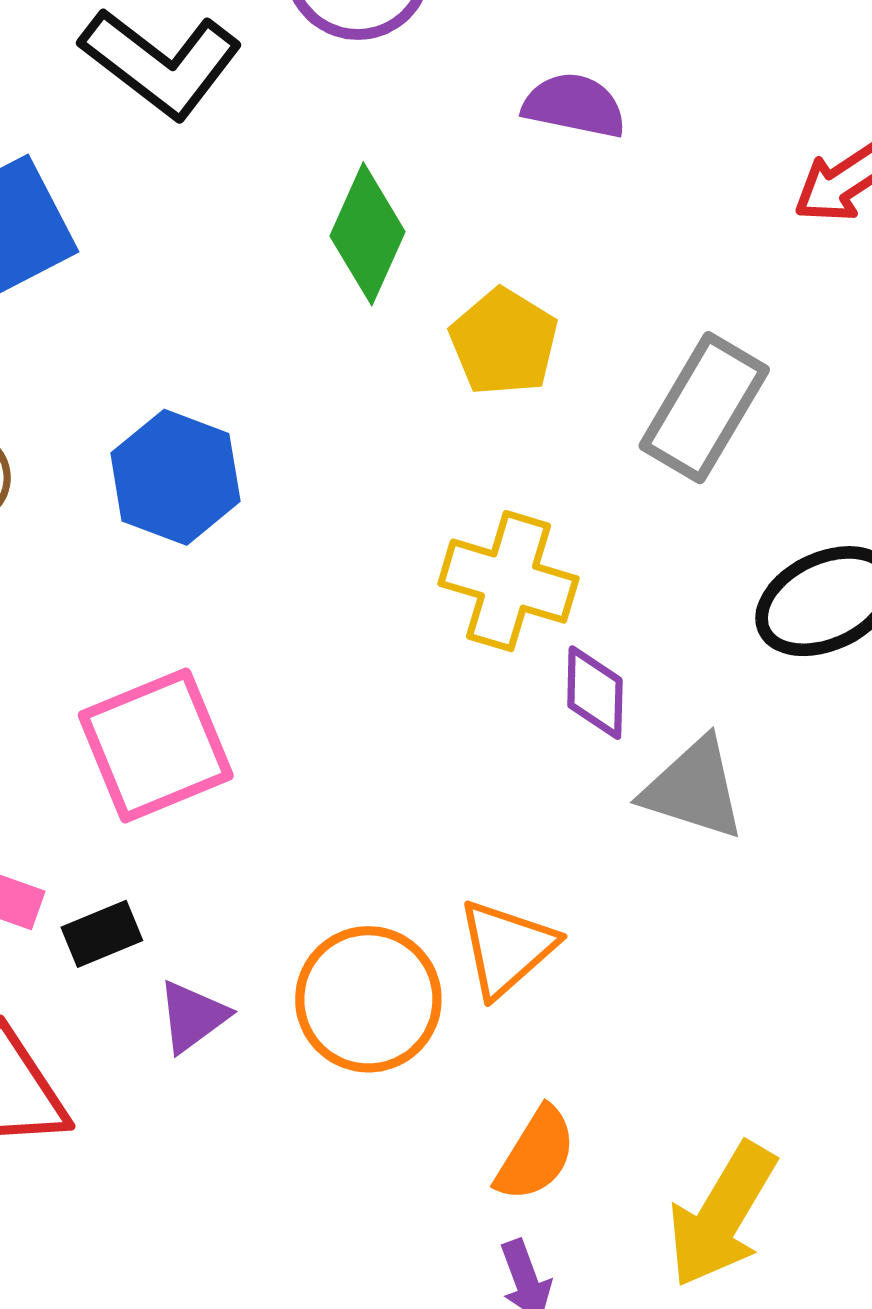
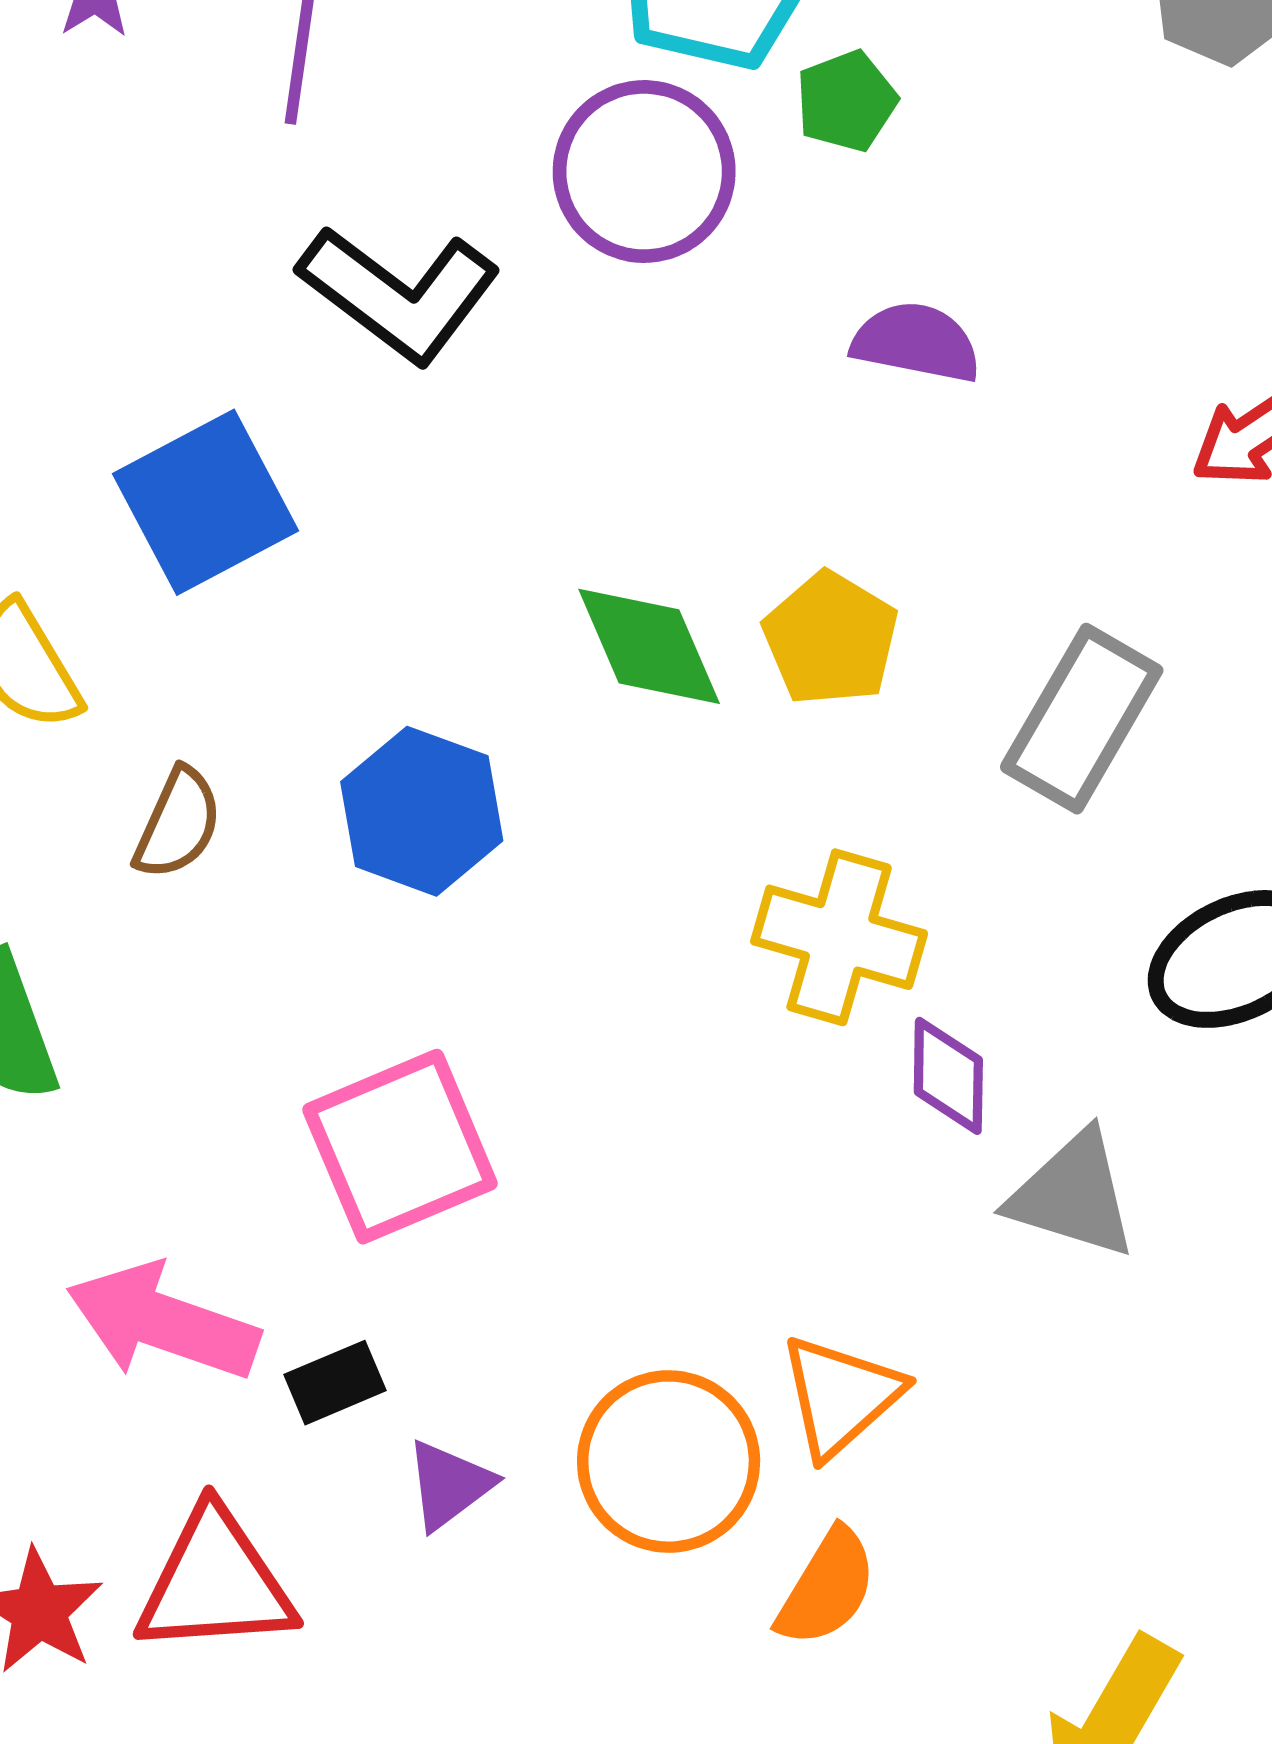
green diamond: (368, 234) -> (649, 646), moved, turned -47
orange semicircle: (536, 1154) -> (827, 1587), moved

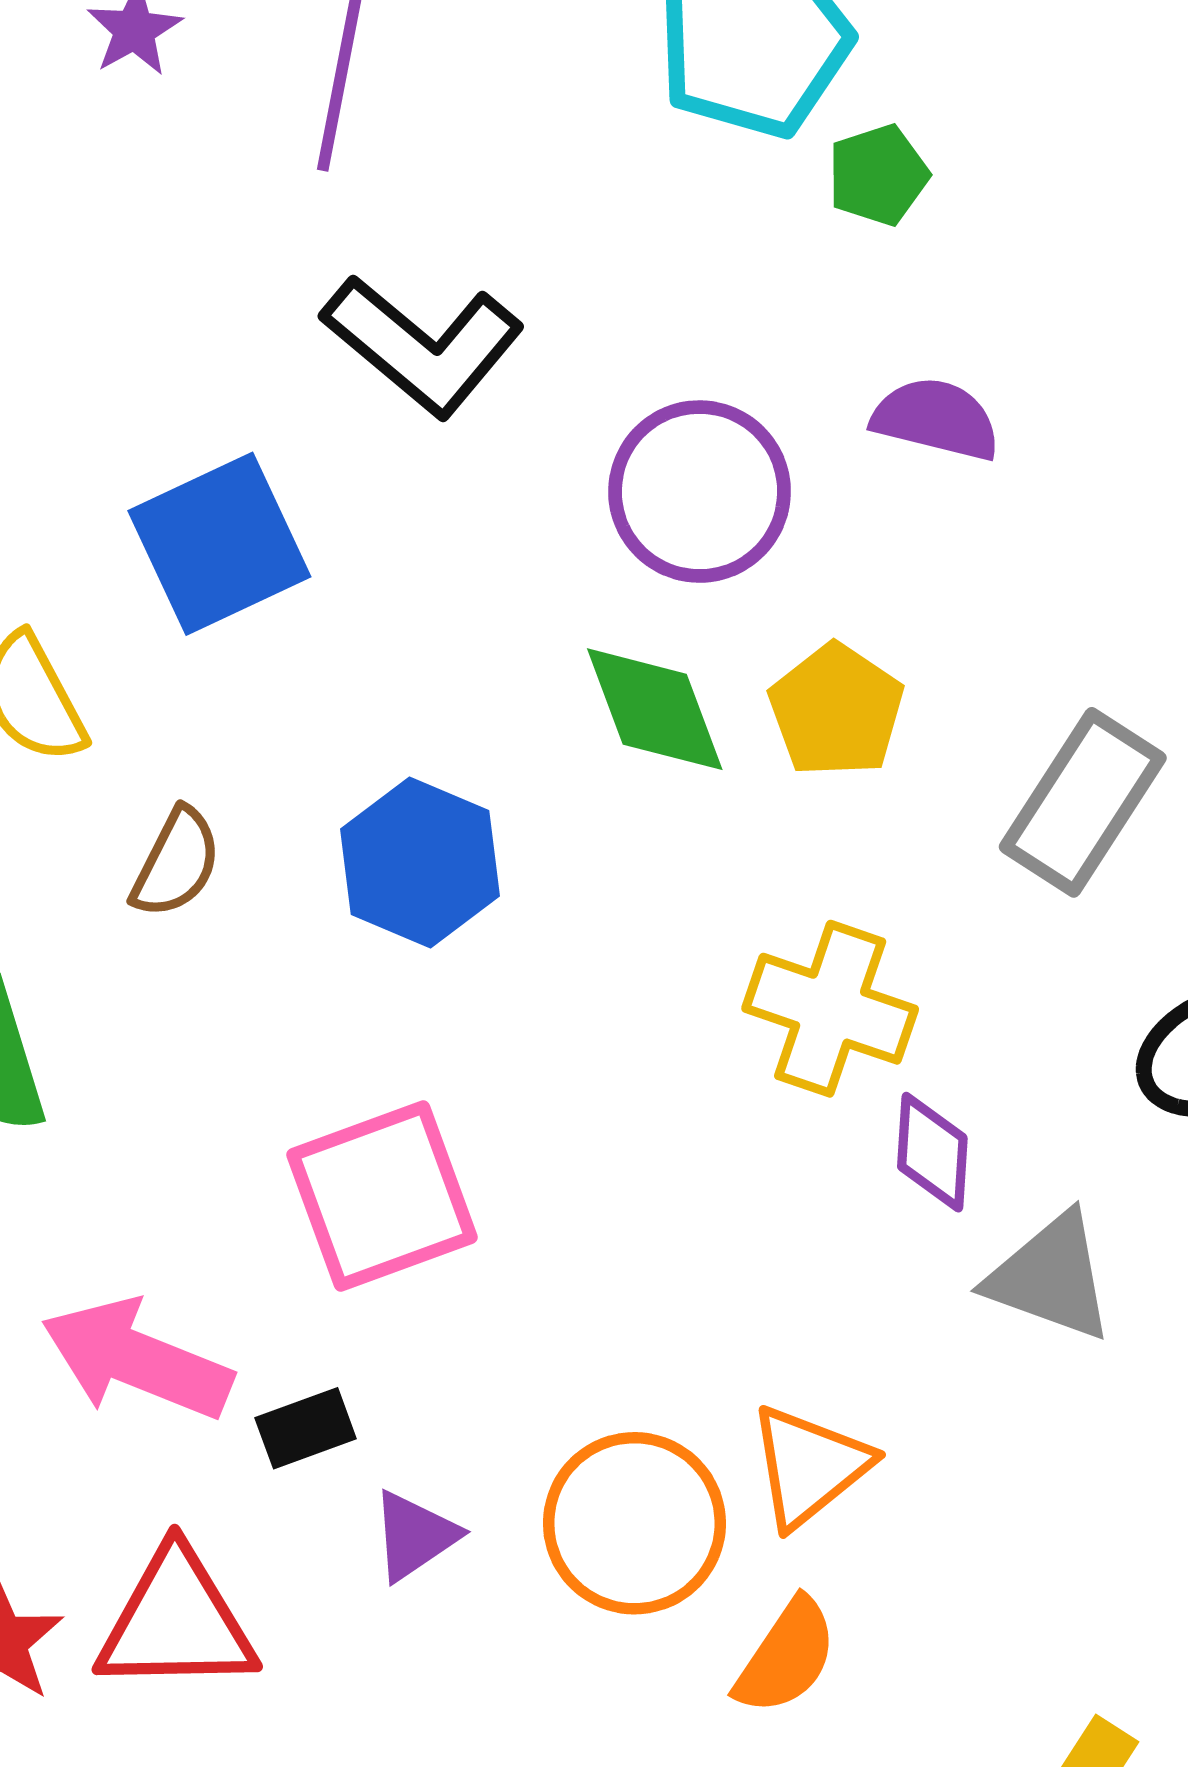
purple circle: (644, 172) -> (700, 492), moved

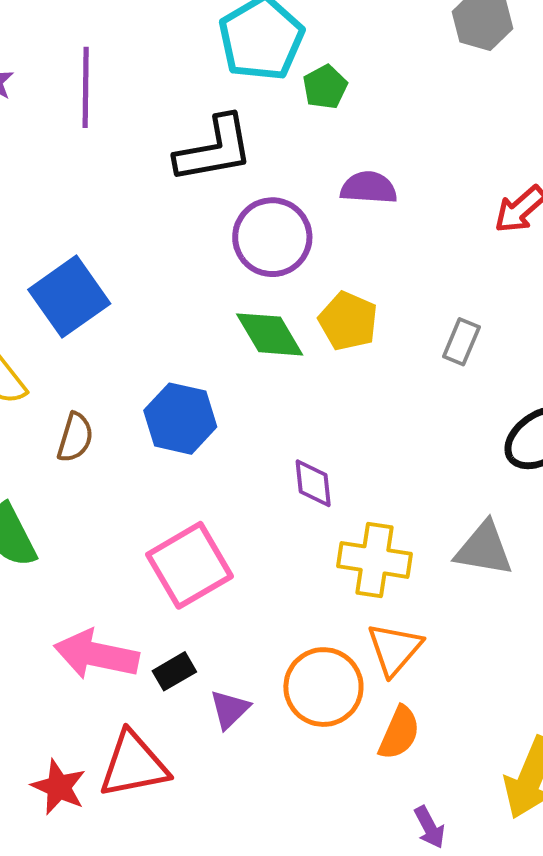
black L-shape: (423, 345) -> (214, 149), moved, turned -40
gray rectangle: (1083, 802) -> (461, 342), size x0.6
yellow cross: (830, 1009) -> (374, 560), moved
purple diamond: (932, 1152) -> (313, 483), moved

